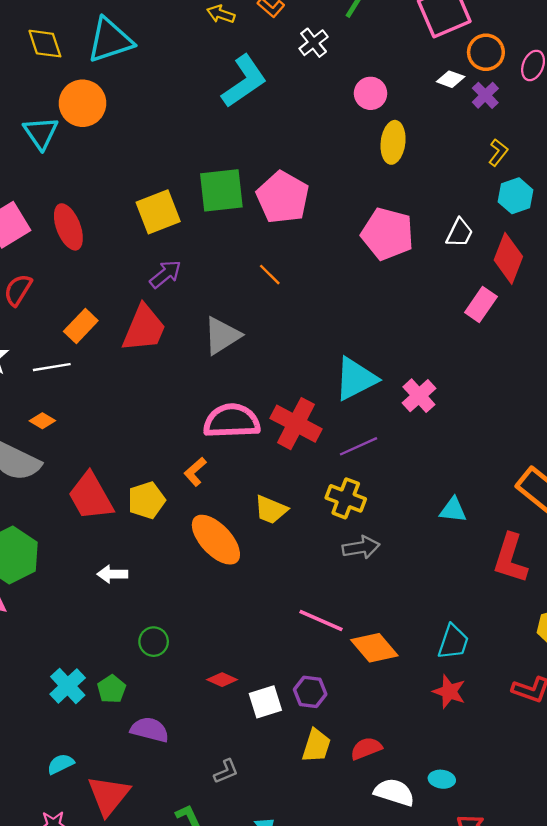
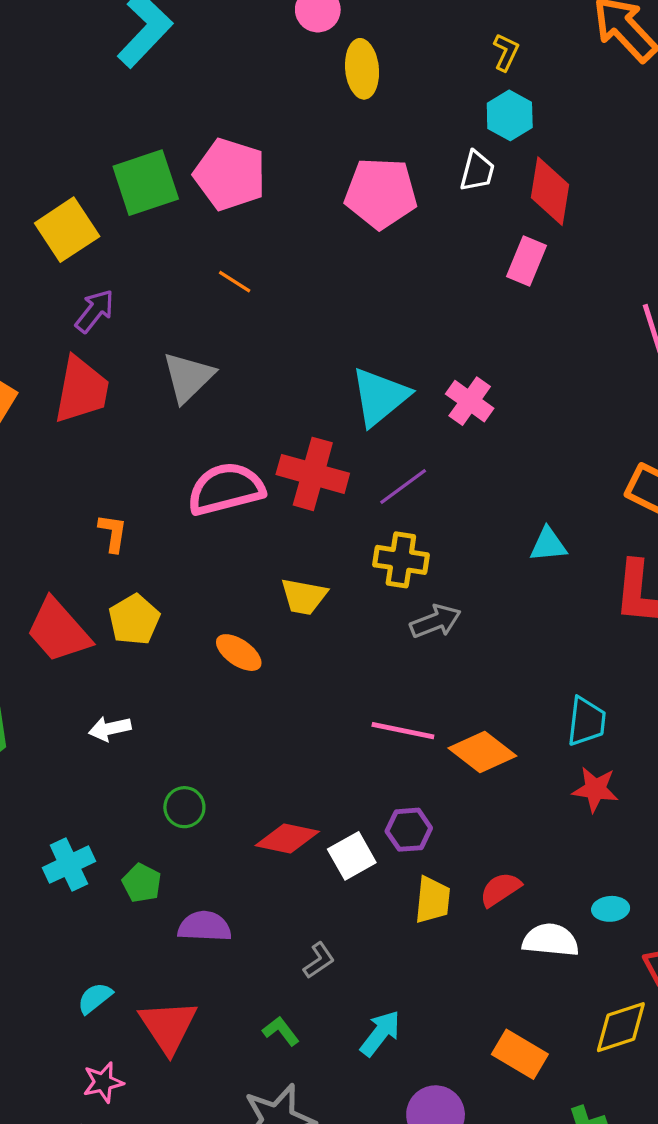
cyan hexagon: (515, 196) -> (510, 115), moved
orange L-shape: (195, 472) -> (113, 533), moved, turned 152
orange ellipse: (216, 540) -> (239, 653), size x0.6
red diamond: (222, 680) -> (287, 839), size x1.5
cyan cross: (68, 686) -> (69, 865), moved, turned 30

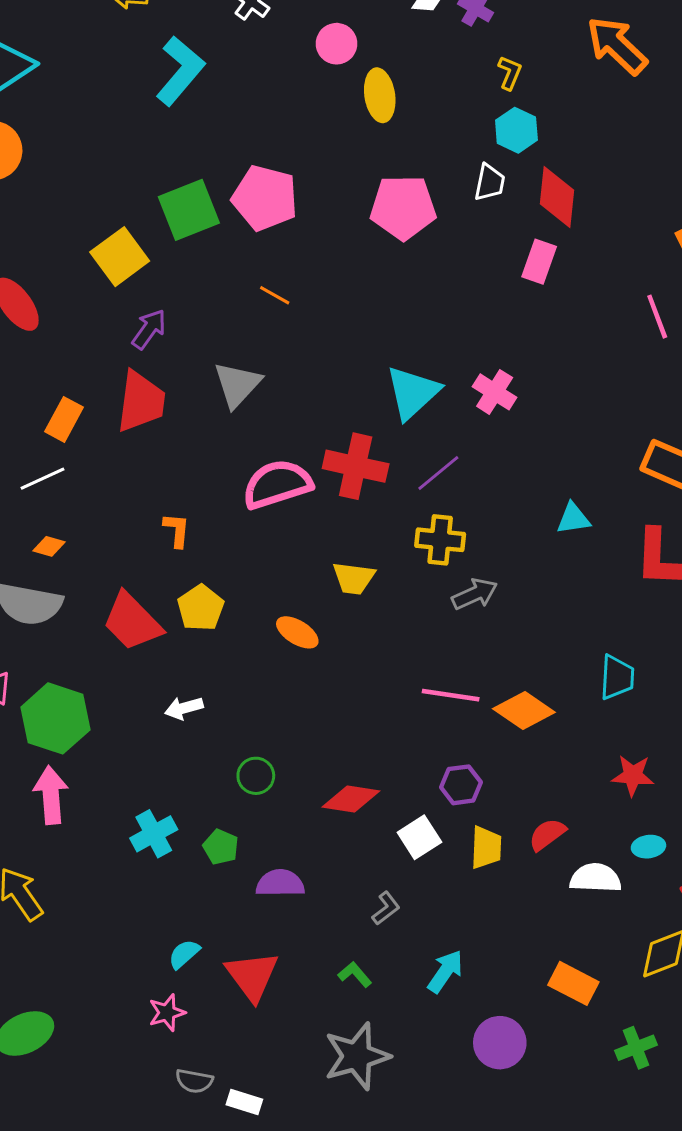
red star: (595, 789) -> (633, 775), moved
white square: (352, 856) -> (419, 837), moved
pink star: (103, 1082) -> (167, 1013), moved

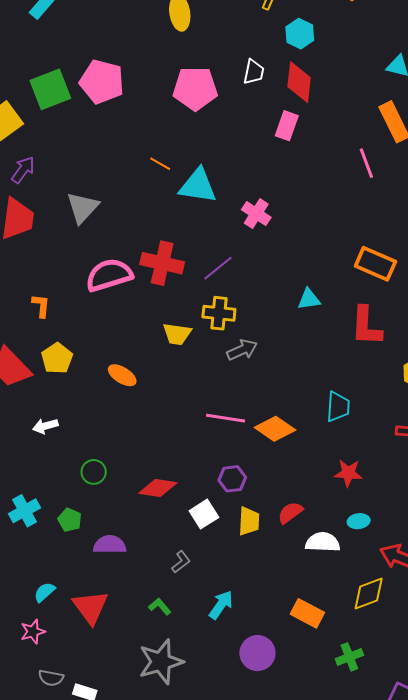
cyan hexagon: (516, 130) -> (300, 34), moved
orange line: (275, 295) -> (160, 164), moved
cyan triangle: (413, 393) -> (198, 186), moved, turned 51
yellow trapezoid: (354, 578) -> (177, 334), moved

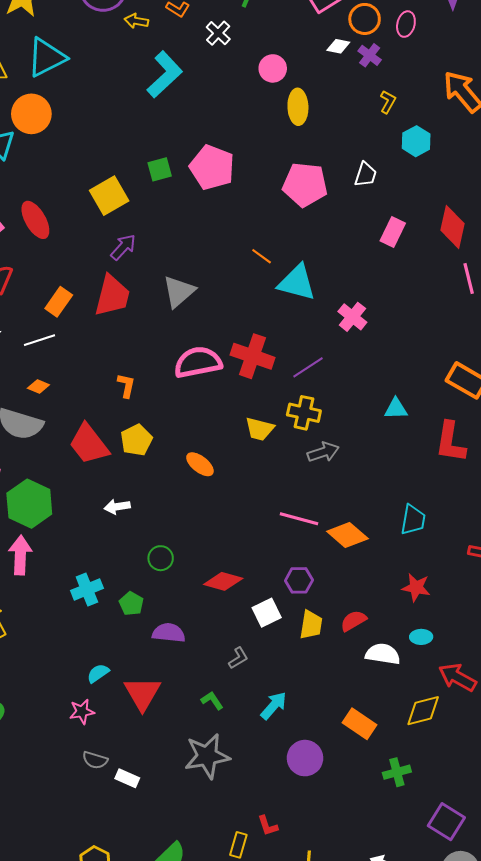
red diamond: (299, 82) -> (452, 227), moved
green square: (50, 89) -> (160, 169), size x0.6

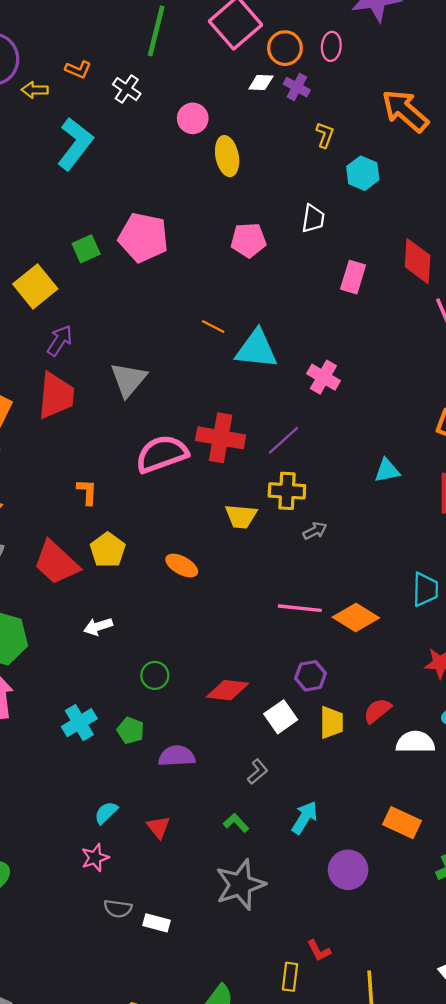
pink pentagon: (305, 185) -> (248, 240), size x0.7
gray arrow: (323, 452) -> (315, 531), size x0.7
red triangle: (142, 693) -> (158, 827), size x0.6

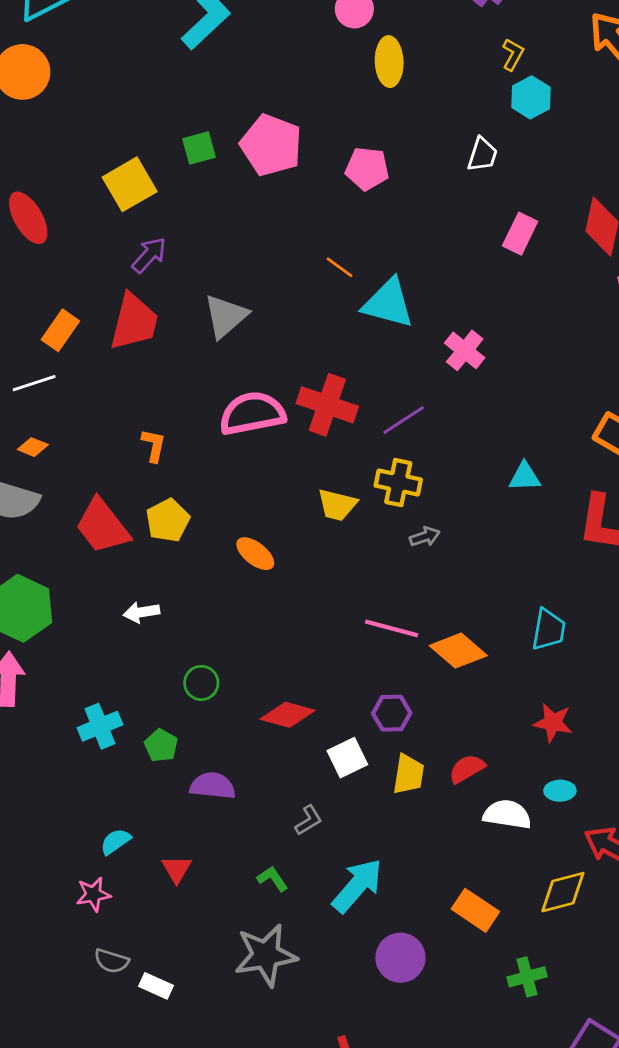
cyan hexagon: (363, 173) -> (531, 97), moved
pink pentagon: (248, 240) -> (367, 169), moved
cyan arrow: (305, 818) -> (357, 885), size x1.4

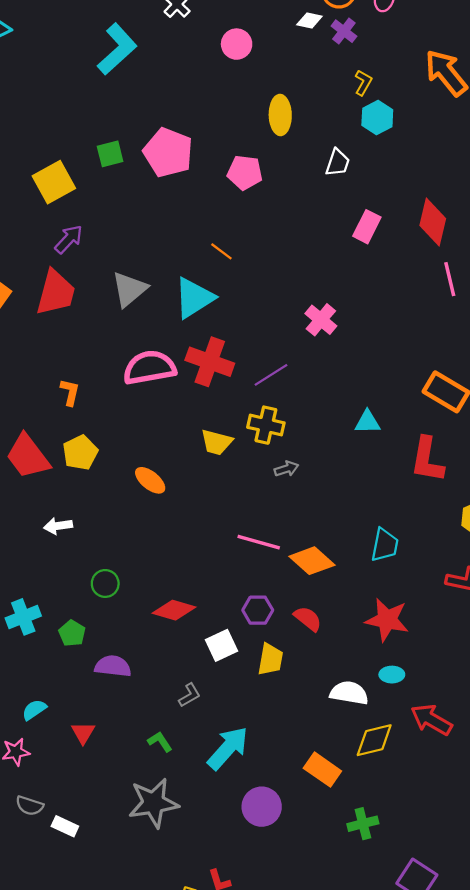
yellow ellipse: (389, 62) -> (280, 115), moved
cyan triangle: (388, 303) -> (194, 298), moved, turned -48
red star: (553, 723) -> (387, 620), size x1.4
red semicircle: (467, 769) -> (308, 619), moved, turned 68
yellow diamond: (563, 892) -> (374, 740), moved

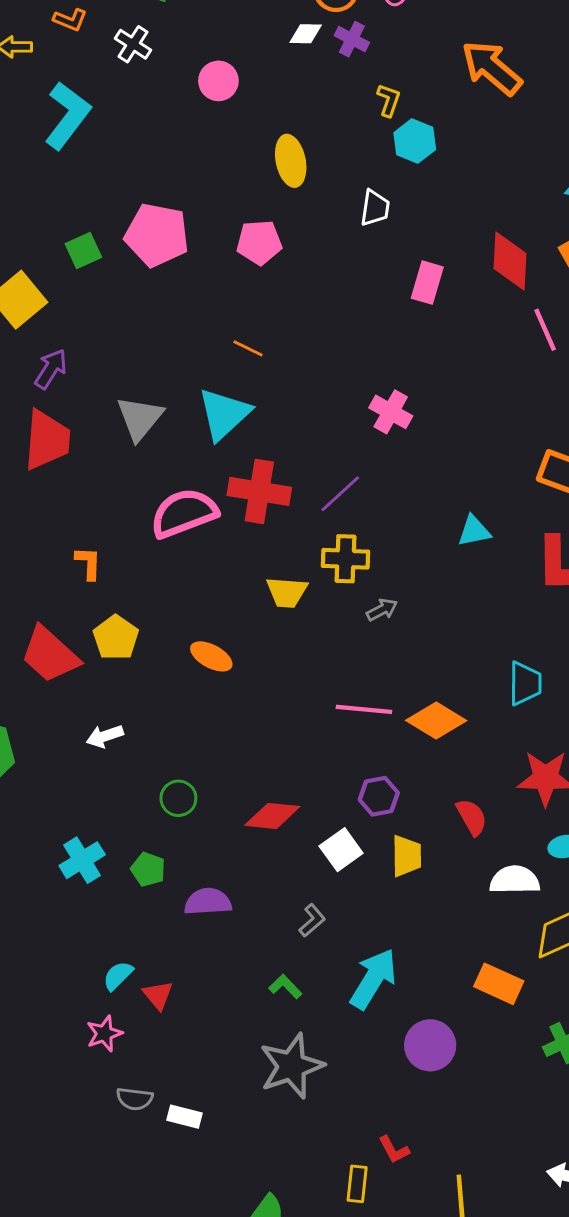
red semicircle: (308, 619) -> (472, 817), moved, turned 32
red triangle: (83, 733) -> (158, 995), moved

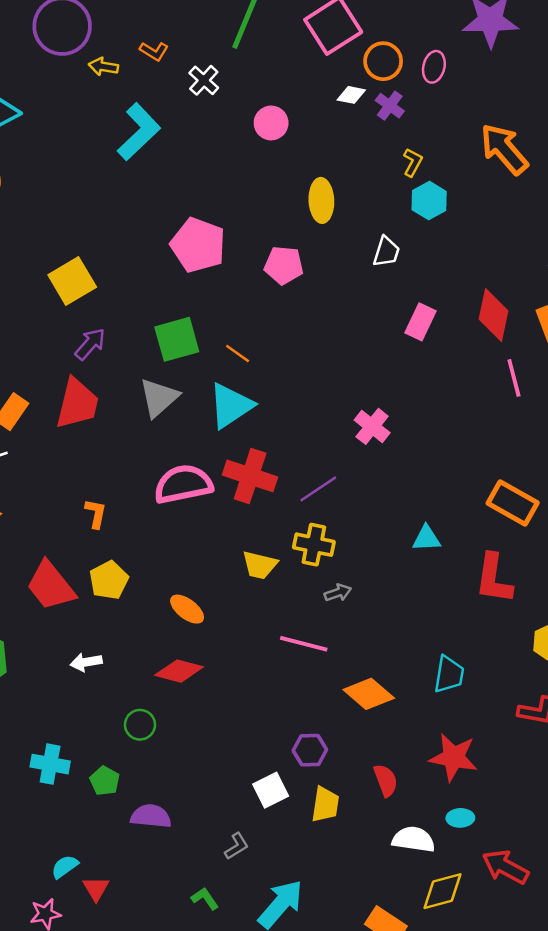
green square: (83, 250) -> (177, 339), moved, size x1.5
orange line: (248, 348) -> (238, 354), moved
pink line: (364, 709) -> (304, 644), moved
red diamond: (272, 816) -> (179, 671), moved
cyan cross: (82, 860) -> (50, 764), turned 33

